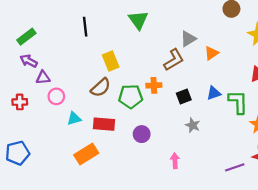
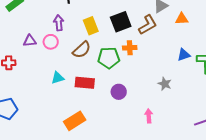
orange triangle: (211, 53) -> (182, 19), turned 32
purple arrow: (29, 61) -> (59, 23), moved, turned 56
pink circle: (56, 96) -> (51, 42), moved
black square: (184, 96) -> (121, 22), moved, size x1.5
orange rectangle: (86, 154) -> (75, 121), moved

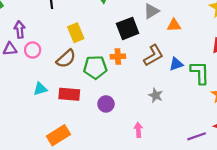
black square: (121, 22) -> (128, 28), moved
purple arrow: (59, 23) -> (20, 30), moved
brown L-shape: (148, 25) -> (153, 55), moved

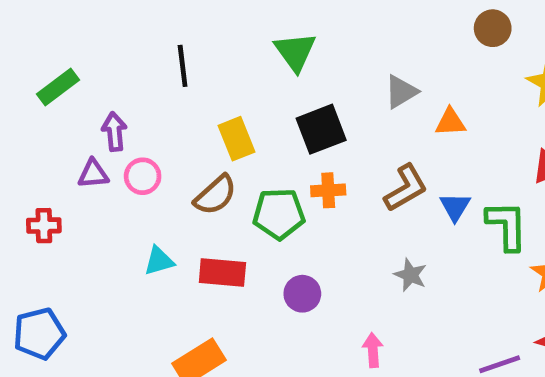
black square: (128, 28) -> (321, 129), moved
blue triangle: (176, 64) -> (455, 207), turned -40

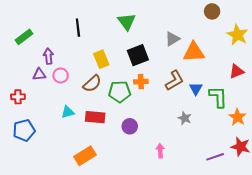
orange triangle: (450, 122) -> (194, 52), size x1.6
gray star: (410, 275) -> (185, 118), moved
blue pentagon: (39, 334) -> (24, 130), moved

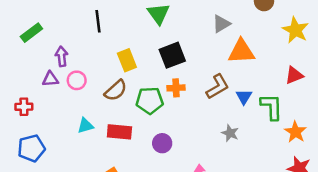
gray triangle: (172, 39) -> (221, 24), moved

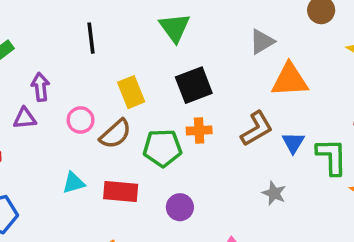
pink circle: (77, 80) -> (81, 120), moved

